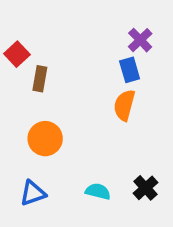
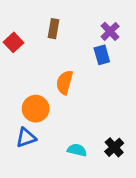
brown rectangle: (40, 79) -> (54, 29), moved
orange semicircle: (124, 105) -> (65, 82), moved
blue triangle: (33, 193) -> (26, 138), moved

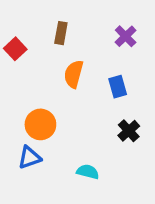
blue rectangle: (102, 55) -> (118, 87), moved
orange semicircle: (65, 82) -> (74, 74), moved
black cross: (114, 147) -> (129, 131), moved

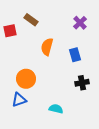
brown rectangle: (61, 33) -> (31, 20), moved, turned -64
red square: (15, 49) -> (10, 31), turned 32
black cross: (129, 131) -> (82, 83), turned 32

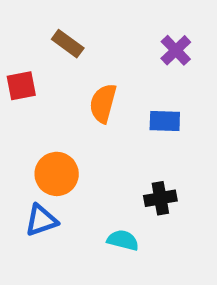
red square: (10, 31) -> (21, 86), moved
blue rectangle: (75, 55) -> (165, 121), turned -72
black cross: (82, 83) -> (160, 198), moved

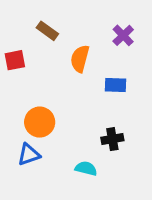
orange semicircle: (103, 103) -> (80, 59), moved

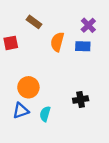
blue rectangle: (115, 85) -> (83, 46), moved
cyan semicircle: (86, 168) -> (45, 114), moved, turned -88

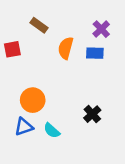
black cross: (81, 99) -> (92, 114), turned -32
cyan semicircle: (45, 114) -> (52, 131), turned -64

